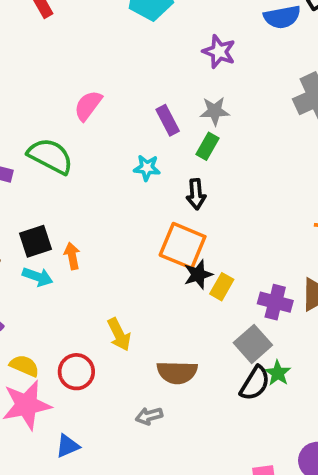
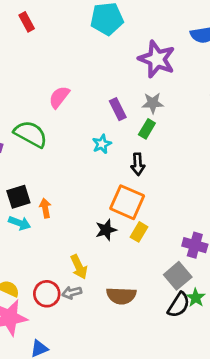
purple star: (219, 52) -> (157, 59), size x1.5
cyan star: (147, 168) -> (102, 144), turned -30
black star: (198, 274) -> (106, 230), moved
yellow rectangle: (222, 287) -> (139, 232), moved
gray arrow: (149, 416) -> (72, 293), moved

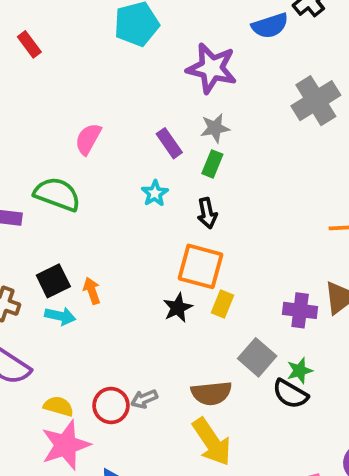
yellow arrow: (79, 267) -> (212, 442), moved, size x1.5
gray square: (178, 276) -> (257, 357), moved
green star: (196, 298) -> (300, 371), moved, turned 30
black semicircle: (179, 305) -> (290, 394), turned 96

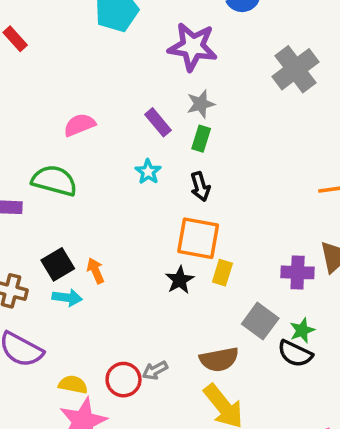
pink semicircle: (88, 139) -> (80, 125), turned 44

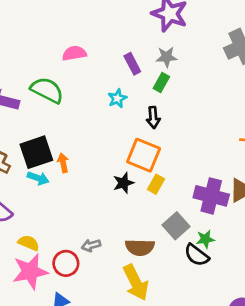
black square: (58, 264) -> (36, 152), size x1.4
purple cross: (298, 272) -> (211, 196), size x1.4
red circle: (124, 380) -> (66, 263), moved

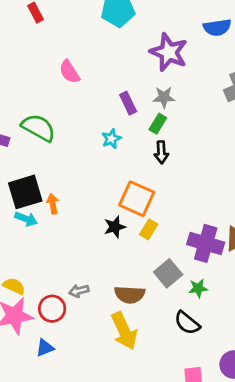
pink semicircle: (74, 53) -> (69, 72), moved, turned -115
black arrow: (153, 118) -> (161, 152), moved
black semicircle: (197, 255) -> (187, 323), moved

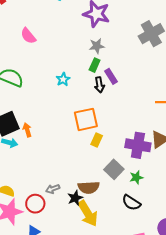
purple rectangle: (128, 103) -> (111, 76), moved
orange square: (137, 199) -> (86, 119), turned -30
black star: (115, 227) -> (75, 198), moved

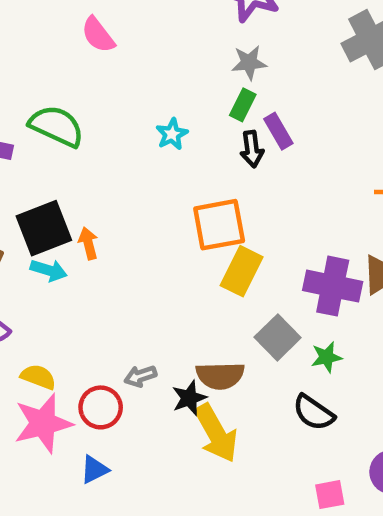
yellow rectangle: (97, 140) -> (242, 271), size x1.5

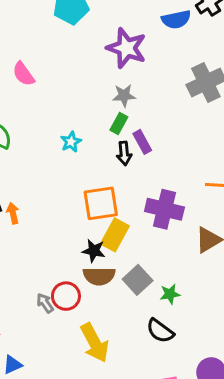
purple cross: (333, 286) -> (164, 209), moved
gray arrow: (140, 376) -> (45, 303), turned 72
brown semicircle: (220, 376) -> (99, 276), moved
black star: (189, 398) -> (94, 251), moved, turned 30
red circle: (101, 407) -> (66, 296), moved

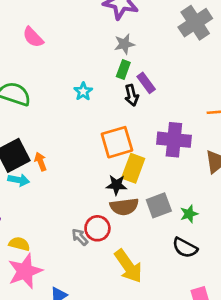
gray square: (138, 280) -> (159, 205), turned 30

